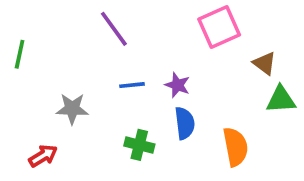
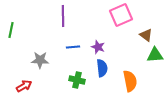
purple line: (114, 29) -> (63, 16), turned 35

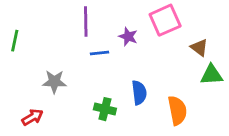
blue line: (73, 47) -> (99, 53), moved
purple star: (98, 47) -> (128, 37), moved

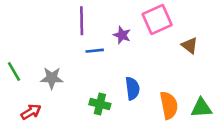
green line: (15, 41) -> (14, 72), moved, turned -42
green triangle: (212, 75) -> (201, 108), moved

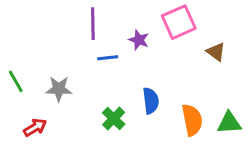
green cross: (100, 104) -> (114, 118), turned 30

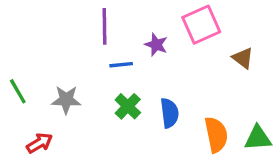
green cross: (114, 118) -> (128, 106), moved

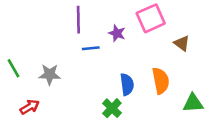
green cross: (128, 106) -> (112, 108), moved
orange semicircle: (216, 135) -> (161, 81), moved

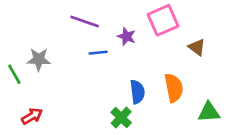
purple line: (78, 20) -> (85, 22), turned -70
gray star: (50, 74) -> (39, 59), moved

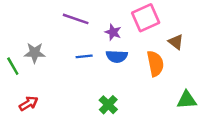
blue line: (98, 53) -> (84, 56), moved
orange semicircle: (174, 88) -> (155, 64), moved
blue semicircle: (137, 92) -> (117, 56), moved, turned 100

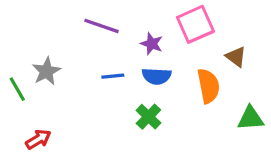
gray star: (35, 53) -> (46, 71), turned -30
green triangle: (187, 100) -> (251, 118), moved
green cross: (108, 105) -> (148, 117), moved

